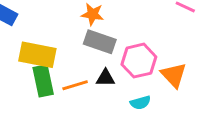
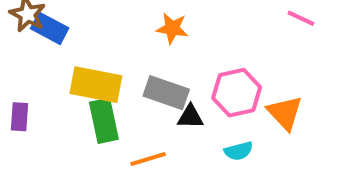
gray rectangle: (100, 42) -> (166, 93), moved
orange line: (75, 85) -> (148, 159), moved

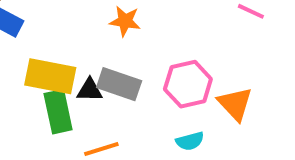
black triangle: (190, 117) -> (90, 90), moved

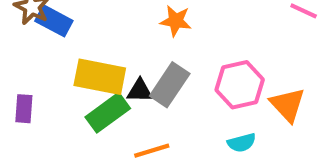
gray rectangle: (119, 84) -> (170, 85), turned -75
green rectangle: (58, 112) -> (108, 113), turned 66

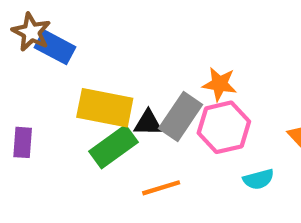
orange star: (176, 21) -> (220, 84), moved
pink hexagon: (240, 85) -> (224, 127), moved

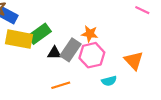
yellow rectangle: (105, 108) -> (19, 39), moved
green rectangle: (114, 147) -> (39, 34), moved

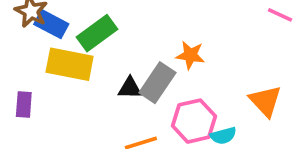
green rectangle: (39, 34) -> (97, 33), moved
pink hexagon: (92, 55) -> (194, 121), moved

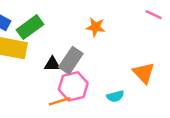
orange star: (190, 55) -> (96, 27), moved
pink hexagon: (194, 121) -> (73, 86), moved

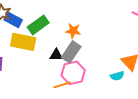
orange star: (96, 27) -> (73, 31), moved
cyan semicircle: (115, 96) -> (117, 76), moved

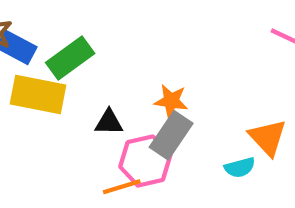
orange star: (73, 31) -> (171, 101), moved
gray rectangle: (71, 52) -> (171, 135), moved

